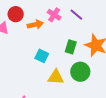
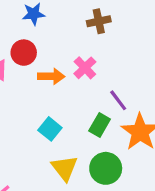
purple line: (76, 15) -> (118, 100), moved
yellow triangle: (56, 77) -> (65, 168), turned 36

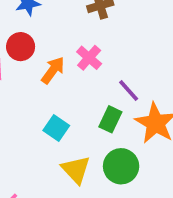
orange arrow: (51, 76) -> (53, 70), turned -50

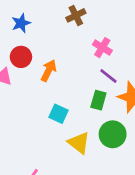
pink cross: (89, 58) -> (102, 48), moved

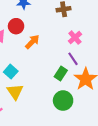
cyan square: (59, 114) -> (11, 72), moved
yellow triangle: (79, 143) -> (15, 92), moved

